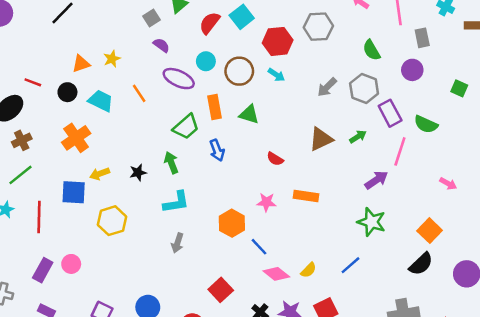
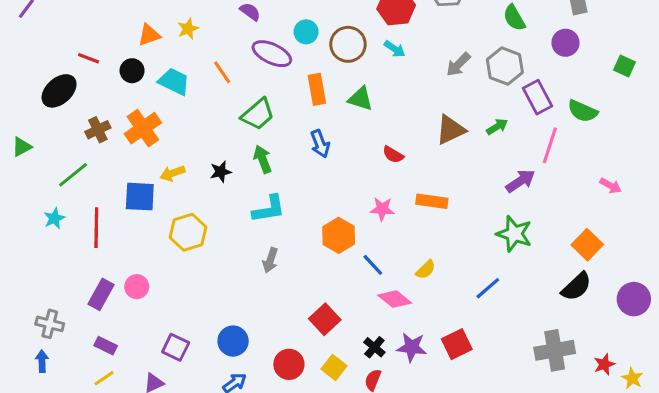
green trapezoid: (186, 127) -> (258, 114), moved
brown cross: (22, 140) -> (98, 130), moved
yellow semicircle: (308, 270) -> (426, 270), moved

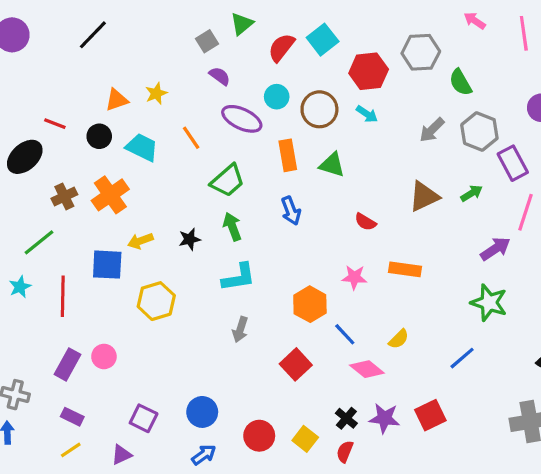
green semicircle: (514, 18) -> (460, 82), moved
red square: (325, 319) -> (296, 364), moved

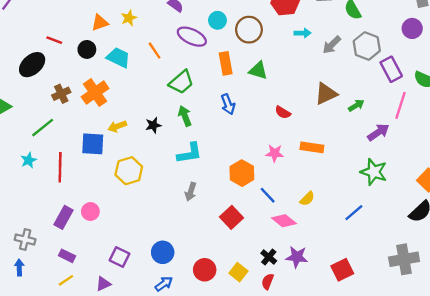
cyan arrow: (367, 114) -> (303, 33), moved, turned -35
green arrow: (472, 193) -> (356, 105), moved
red square: (430, 415) -> (342, 270), moved

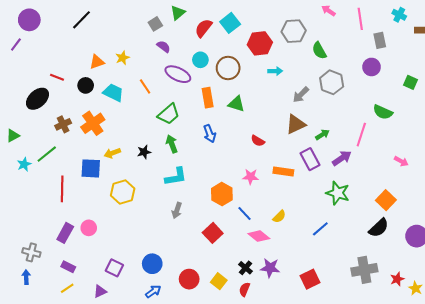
gray arrow: (332, 45) -> (301, 95), moved
purple rectangle: (391, 69) -> (310, 159), moved
cyan star: (29, 160) -> (24, 164), moved

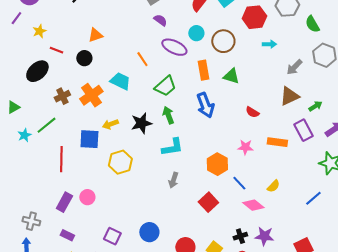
yellow star: (123, 58) -> (39, 31), moved
cyan trapezoid: (113, 93) -> (120, 81), moved
blue arrow: (210, 134) -> (205, 105), size x1.4
black star: (144, 152) -> (141, 123), size x1.5
black cross: (245, 268) -> (240, 236), turned 32

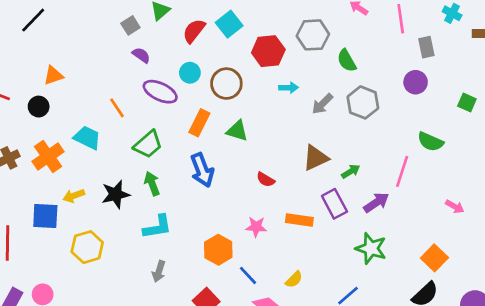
gray arrow: (294, 67) -> (322, 104), moved
orange rectangle: (203, 70) -> (199, 123), turned 36

